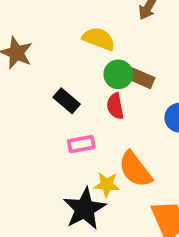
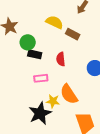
green circle: (118, 74) -> (28, 42), moved
brown rectangle: (141, 78) -> (73, 34), moved
black rectangle: (67, 101) -> (35, 54), turned -32

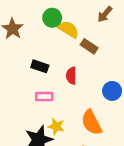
green circle: (28, 42) -> (52, 18), moved
orange semicircle: (69, 94) -> (92, 122), moved

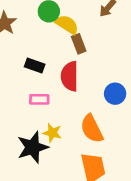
brown rectangle: (89, 46) -> (79, 44), moved, turned 35
red semicircle: (71, 76) -> (70, 76), size x1.5

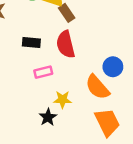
blue circle: (115, 94) -> (113, 67), moved
black star: (33, 147) -> (48, 117), size x0.6

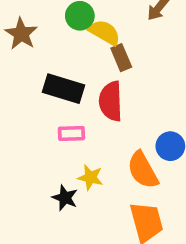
black rectangle: (31, 42) -> (64, 89), size x1.5
black star: (48, 117) -> (65, 198), turned -30

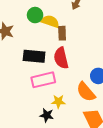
brown rectangle: (121, 58) -> (62, 33), turned 32
pink rectangle: (71, 134) -> (43, 80), size x1.6

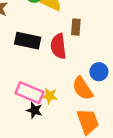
brown rectangle: (62, 33) -> (76, 27), moved
pink rectangle: (43, 80) -> (29, 93), moved, turned 30

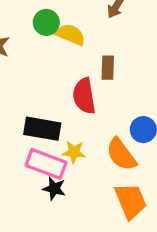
black rectangle: (28, 41) -> (42, 129), moved
yellow star: (50, 96) -> (74, 152), moved

